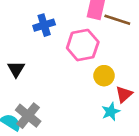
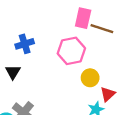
blue cross: (44, 25) -> (25, 44), moved

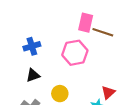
black triangle: (13, 72) -> (33, 75), moved, turned 40
yellow circle: (90, 78) -> (60, 94), moved

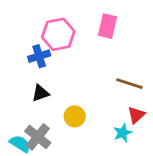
brown line: (103, 32) -> (129, 84), moved
pink hexagon: (75, 53) -> (58, 34), moved

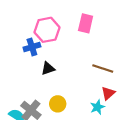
black triangle: (40, 93) -> (48, 68), moved
yellow circle: (75, 116) -> (58, 104), moved

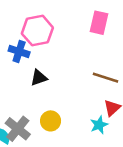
pink rectangle: (86, 23) -> (99, 23), moved
blue cross: (32, 47) -> (19, 51), turned 35

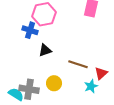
brown line: (106, 78) -> (78, 64), moved
gray cross: (18, 129) -> (29, 89), turned -30

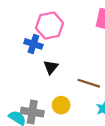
black triangle: (45, 50) -> (51, 67), turned -32

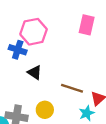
black triangle: (51, 67) -> (35, 72), turned -35

